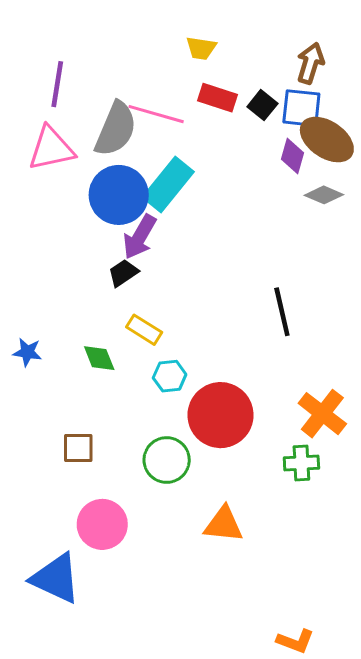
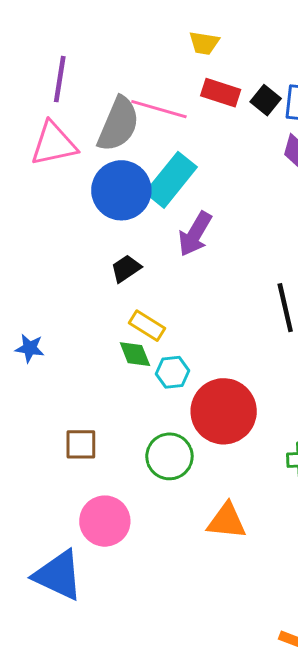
purple arrow: (140, 237) -> (195, 234), moved
green diamond: (99, 358) -> (135, 354), moved

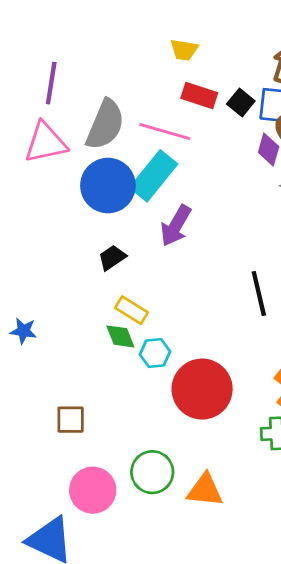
pink line: (159, 109) -> (165, 132), moved
green circle: (169, 456) -> (152, 472), moved

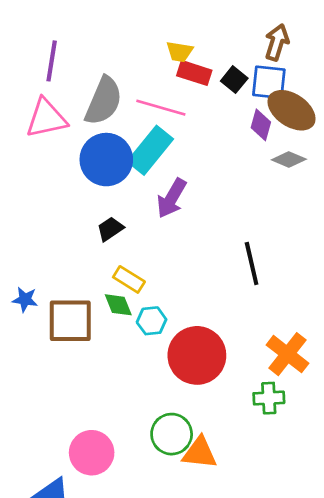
yellow trapezoid: (184, 50) -> (180, 52), moved
brown square: (71, 420) -> (70, 321), moved, size x1.6
green circle: (152, 472) -> (172, 434), moved

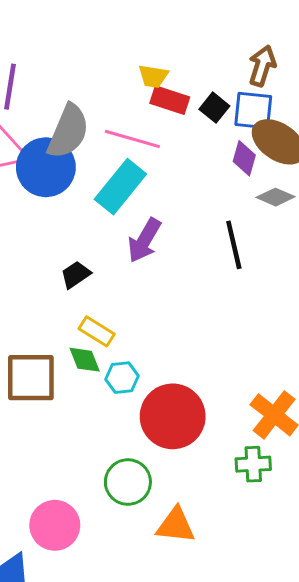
blue circle: (106, 160) -> (46, 167), moved
black line: (252, 263) -> (234, 245), moved
green circle: (172, 434) -> (128, 482), moved

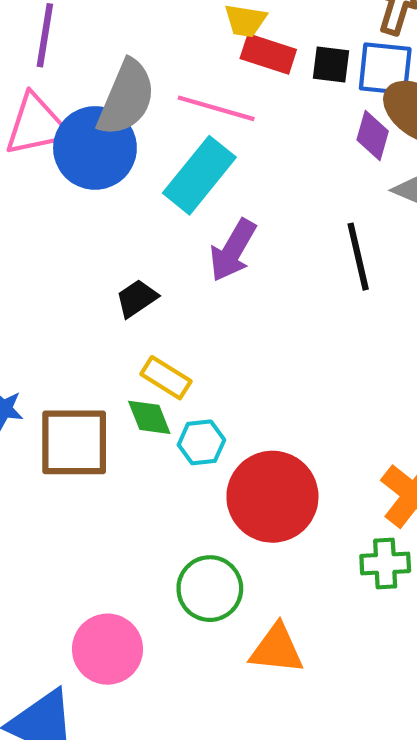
black square: (214, 108) -> (331, 64), turned -32

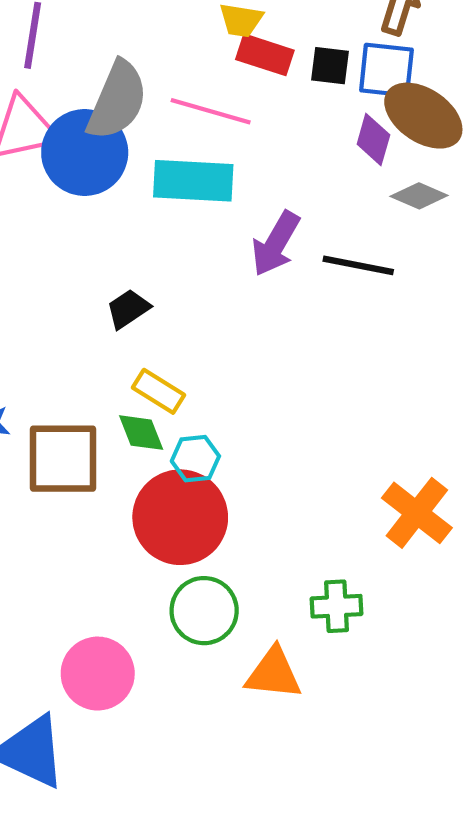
cyan rectangle: (199, 175) -> (193, 181), turned 54
purple arrow: (233, 250) -> (276, 244), moved
black line: (358, 257) -> (358, 265), turned -66
red circle: (272, 497) -> (180, 517), moved
green cross: (385, 563) -> (337, 606), moved

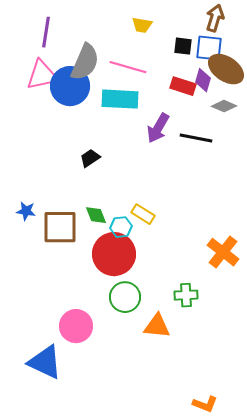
red rectangle: (265, 55) -> (183, 86), moved
yellow rectangle: (158, 391) -> (143, 214), moved

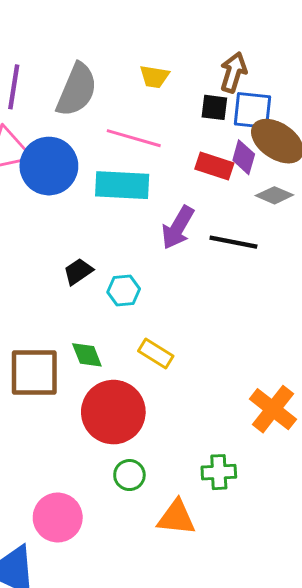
brown arrow: (215, 18) -> (233, 72), moved
gray semicircle: (85, 62) -> (77, 90), moved
cyan hexagon: (121, 227) -> (124, 290), moved
green circle: (125, 297) -> (129, 475), size x0.7

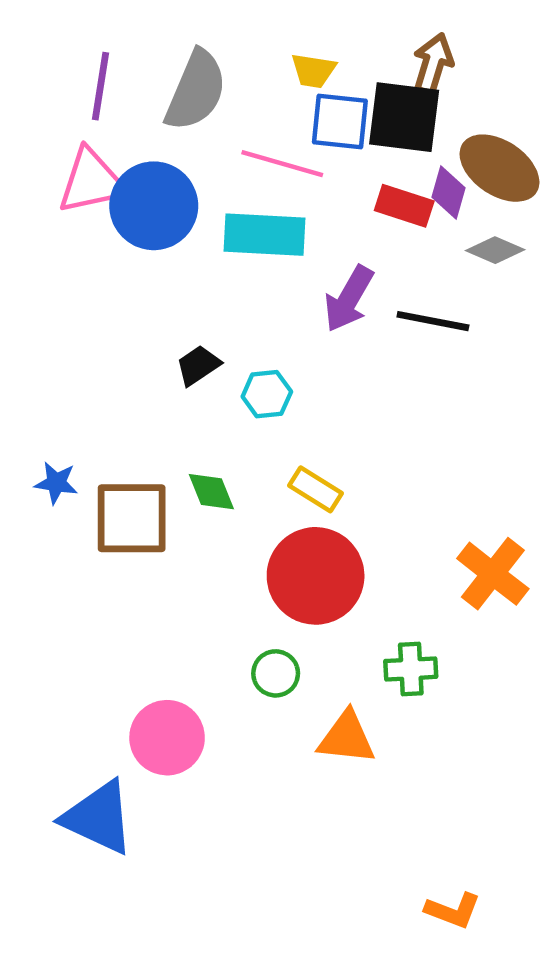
black square: (214, 107) -> (404, 117), size x1.8
blue square: (252, 110) -> (340, 122), moved
red circle: (113, 412) -> (316, 576), moved

